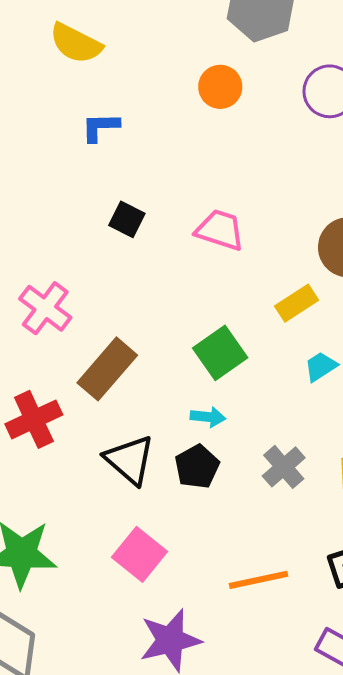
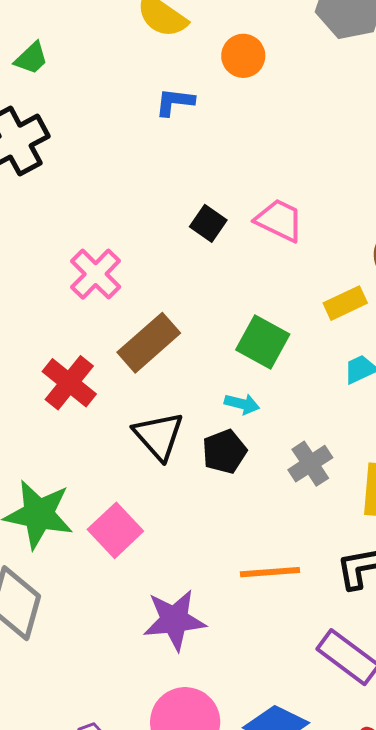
orange circle: (220, 87) -> (243, 56), moved
black square: (127, 219) -> (208, 223), moved
green square: (220, 353) -> (263, 342), turned -34
red cross: (34, 419) -> (69, 383), turned -34
pink square: (139, 554) -> (115, 530), moved

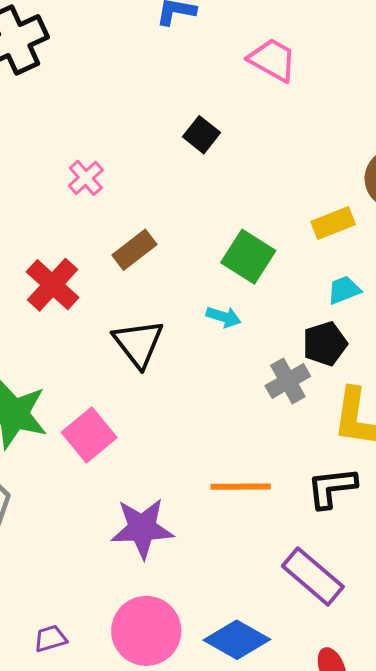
pink trapezoid: (279, 220) -> (272, 60), moved
pink cross: (96, 274) -> (86, 178), size x0.7
brown rectangle: (149, 343) -> (134, 250), size x0.7
black pentagon: (224, 452) -> (325, 344), moved

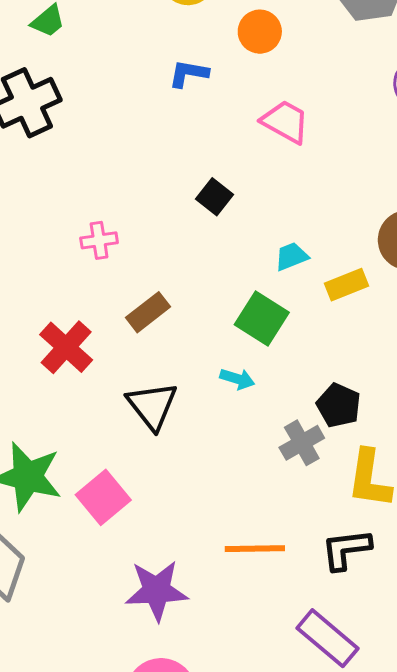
pink cross: (86, 178) -> (99, 240), turned 33
cyan trapezoid: (344, 290) -> (291, 257), moved
black pentagon: (325, 344) -> (339, 405), turned -30

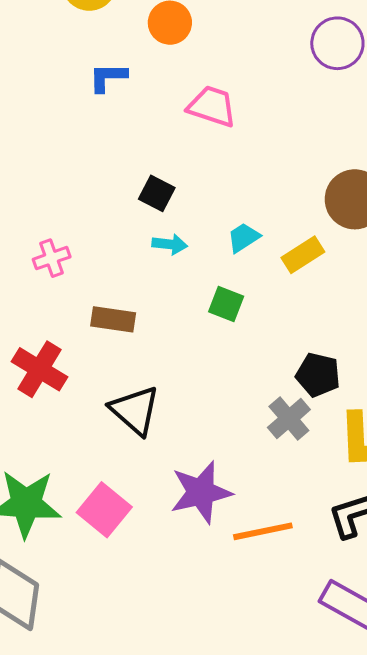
brown rectangle: (148, 312) -> (113, 319), turned 57
green square: (262, 319) -> (226, 304), size x0.7
cyan arrow: (237, 379) -> (170, 244), moved
purple star: (157, 591) -> (201, 492), moved

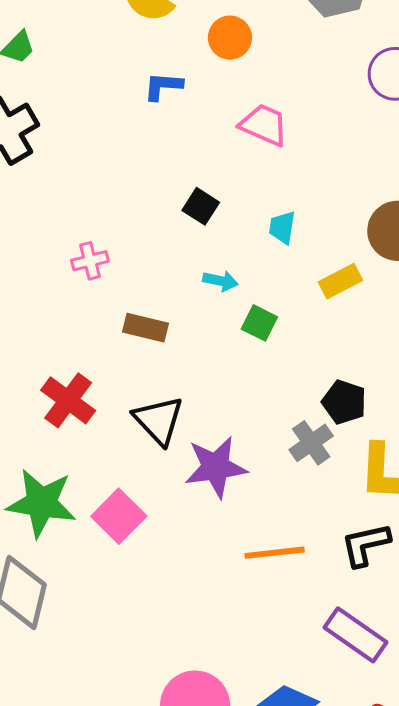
cyan trapezoid: (243, 238) -> (282, 227), moved, turned -54
cyan arrow: (170, 244) -> (220, 281), moved
red cross: (39, 369) -> (68, 400), moved
purple star: (201, 492) -> (216, 467), moved

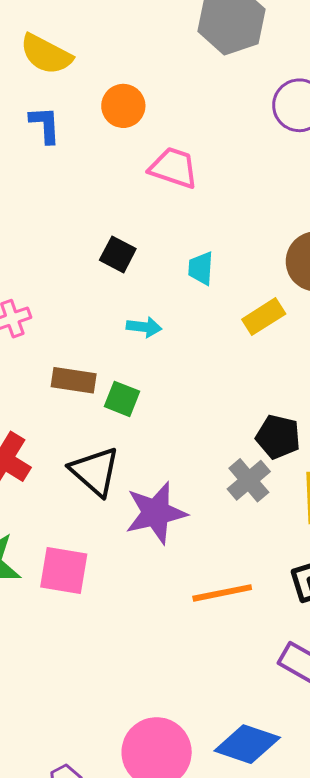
orange circle: (230, 38) -> (123, 106), moved
blue L-shape: (163, 86) -> (45, 125), moved, turned 87
green square: (259, 323) -> (122, 399), moved
pink square: (119, 516) -> (64, 570), turned -30

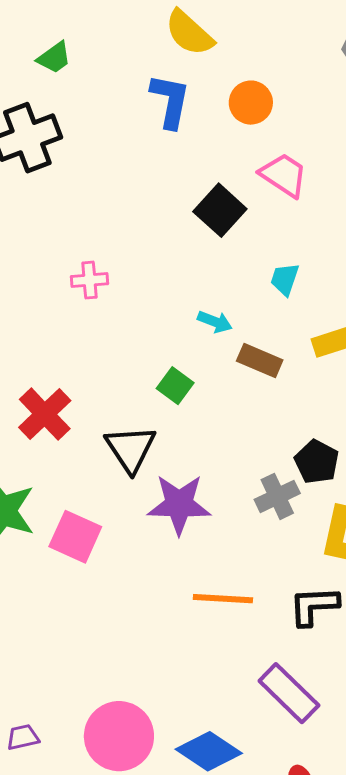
blue L-shape: (45, 125) -> (170, 101), size x1.4
black square: (118, 254) -> (220, 210), moved, size x1.4
brown rectangle: (74, 380) -> (260, 360), moved

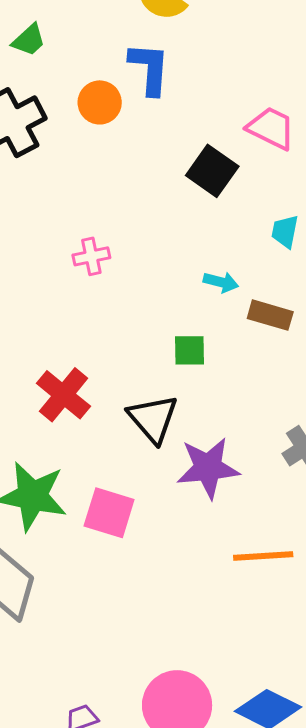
orange circle: (251, 103) -> (100, 102), moved
green square: (175, 386) -> (189, 350), turned -30

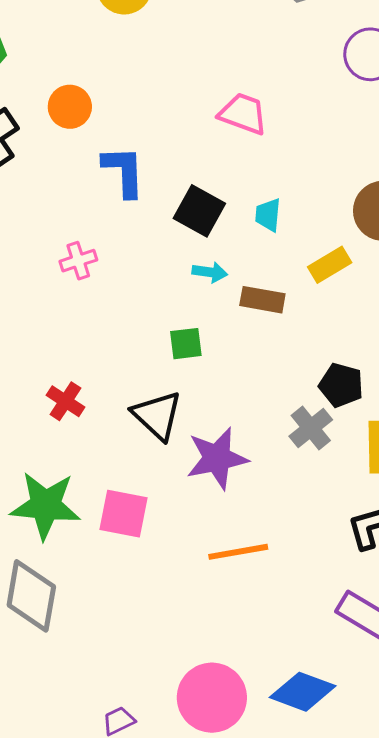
blue L-shape: (149, 69) -> (124, 171), moved
black square: (212, 171) -> (199, 211), moved
red cross: (64, 395) -> (65, 401), size x0.7
orange line: (263, 556) -> (238, 552), moved

